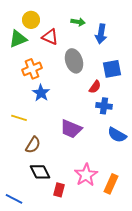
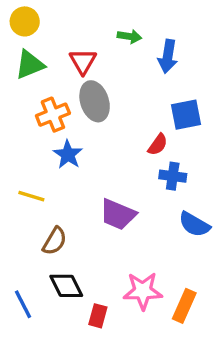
yellow circle: (31, 20) -> (25, 21), moved
red triangle: (50, 37) -> (83, 61), turned 36
gray ellipse: (74, 61) -> (95, 101), moved
pink star: (86, 175) -> (143, 291), turned 30
blue line: (14, 199) -> (23, 304), moved, turned 36

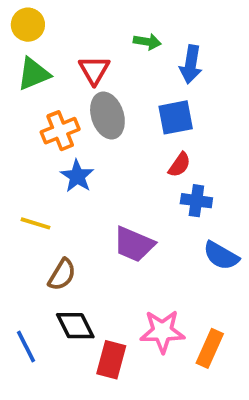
blue square: (186, 115) -> (176, 117), moved
red rectangle: (98, 316) -> (111, 360), size x1.4

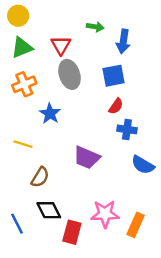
orange cross: (60, 131) -> (24, 84), moved

